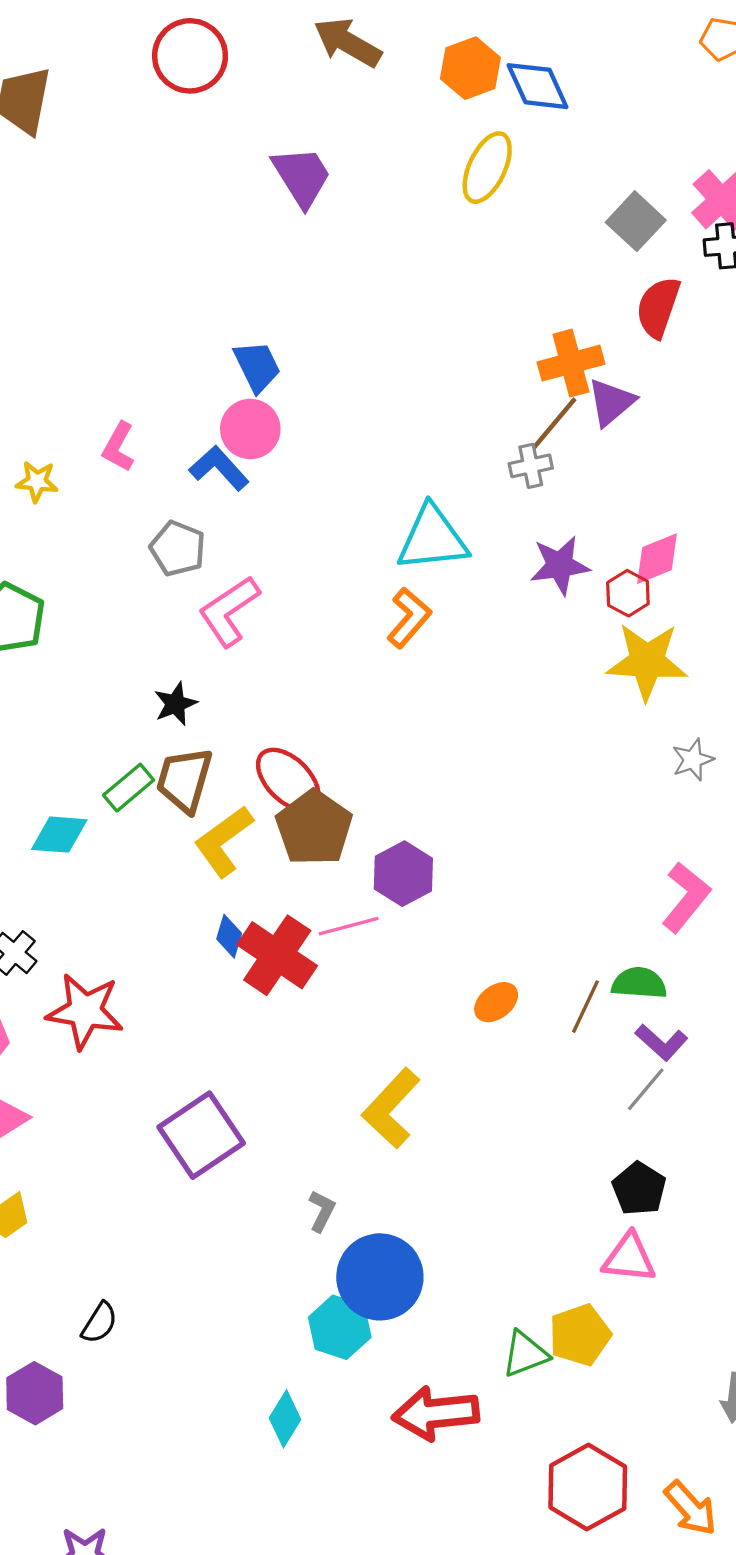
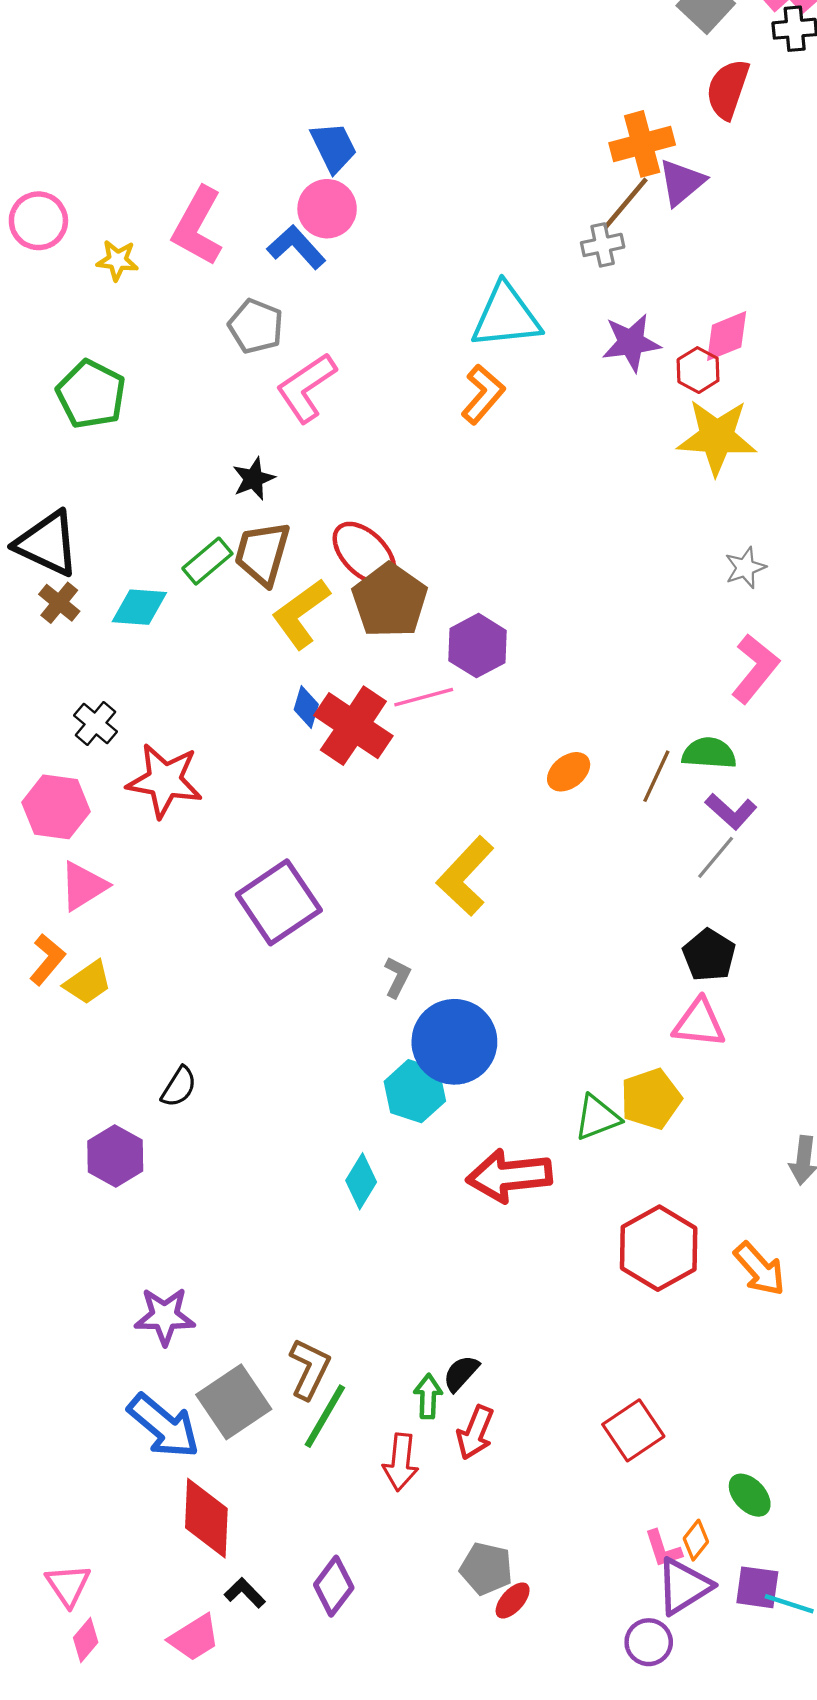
pink L-shape: (118, 447) -> (198, 226), size x1.6
gray star: (693, 760) -> (745, 568), moved

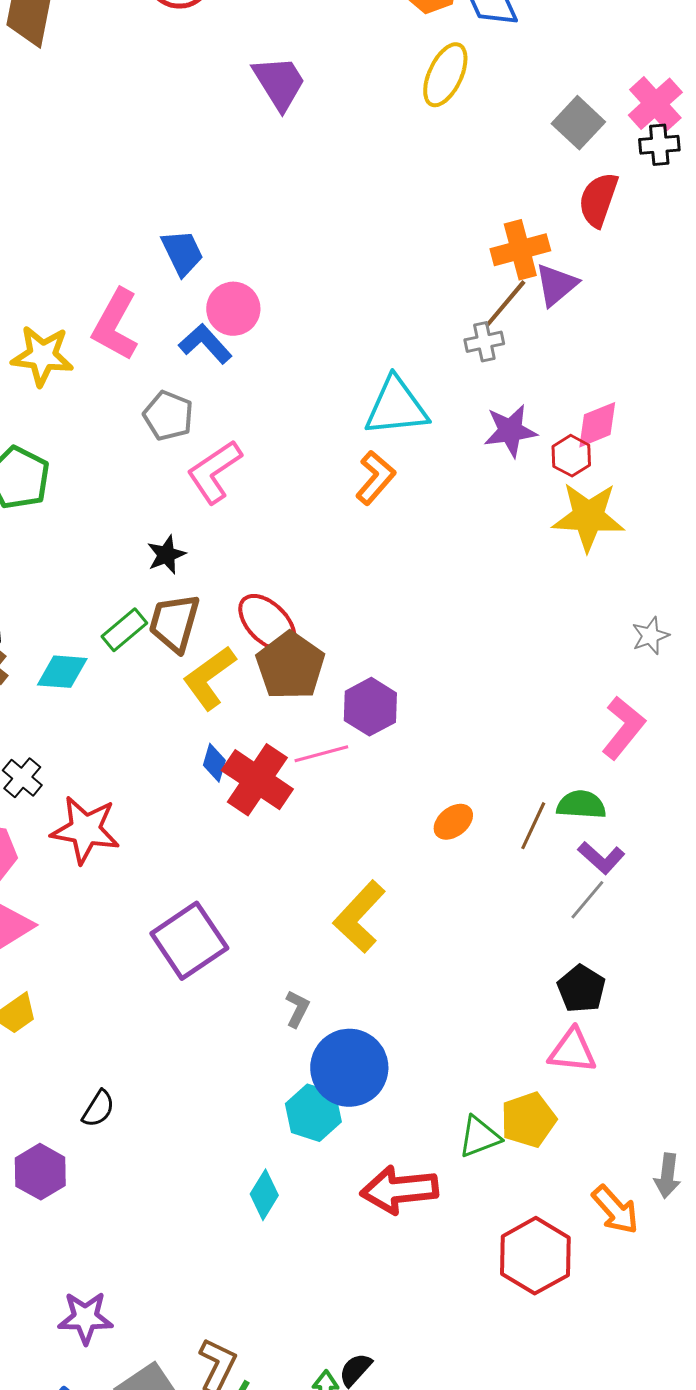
blue trapezoid: (334, 147) -> (182, 253), moved
yellow star: (117, 260) -> (42, 356), size x1.6
gray star: (745, 568) -> (650, 636), moved
orange arrow: (760, 1269) -> (615, 1210), moved

